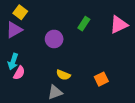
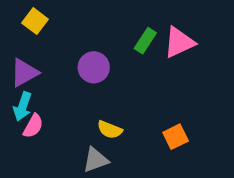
pink triangle: (119, 25) -> (179, 42), moved
purple triangle: (14, 30) -> (24, 73), moved

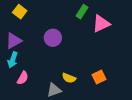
green rectangle: (145, 41) -> (82, 12), moved
pink semicircle: (33, 126) -> (23, 78), moved
yellow semicircle: (110, 130) -> (69, 78), moved

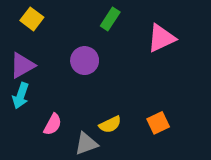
green rectangle: (82, 12) -> (110, 19), moved
pink semicircle: (23, 78) -> (53, 124), moved
yellow semicircle: (69, 78) -> (110, 124), turned -48

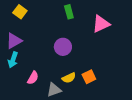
green rectangle: (110, 19) -> (69, 12), turned -48
purple circle: (85, 61) -> (63, 47), moved
orange square: (158, 123) -> (89, 77), moved

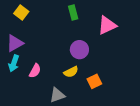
purple circle: (63, 47) -> (79, 50), moved
pink semicircle: (33, 78) -> (35, 71), moved
yellow semicircle: (69, 78) -> (71, 72), moved

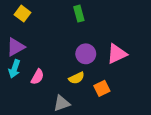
pink triangle: (107, 25) -> (117, 54), moved

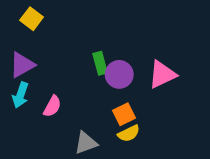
green rectangle: (79, 14) -> (100, 63), moved
yellow semicircle: (77, 78) -> (129, 133), moved
orange square: (102, 88) -> (124, 114), moved

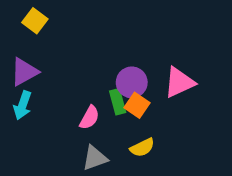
green rectangle: (100, 63) -> (118, 102), moved
pink semicircle: (52, 106) -> (89, 118), moved
orange square: (124, 114) -> (137, 105), moved, turned -30

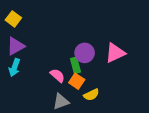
yellow square: (35, 21) -> (13, 19), moved
orange square: (137, 105) -> (77, 81), moved
pink semicircle: (89, 118) -> (57, 76), turned -77

